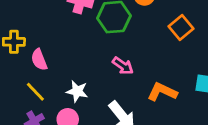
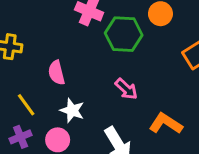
pink semicircle: (39, 60) -> (57, 73), moved

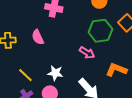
green hexagon: (124, 34) -> (100, 31), moved
pink semicircle: (57, 73) -> (38, 37), moved

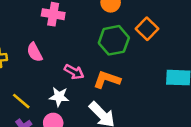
pink arrow: (87, 53) -> (74, 72), moved
orange L-shape: (116, 70) -> (107, 80), moved

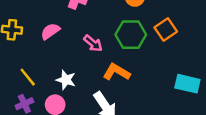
pink semicircle: (35, 52) -> (50, 31), turned 72
pink arrow: (74, 72) -> (93, 43), moved

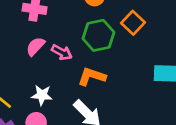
pink semicircle: (50, 31) -> (35, 46), moved

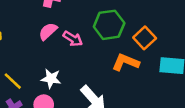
orange square: (133, 23) -> (145, 38), moved
orange L-shape: (92, 77) -> (126, 62), moved

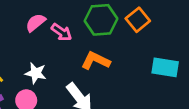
orange square: (145, 38) -> (138, 20), moved
orange L-shape: (126, 62) -> (96, 61), moved

